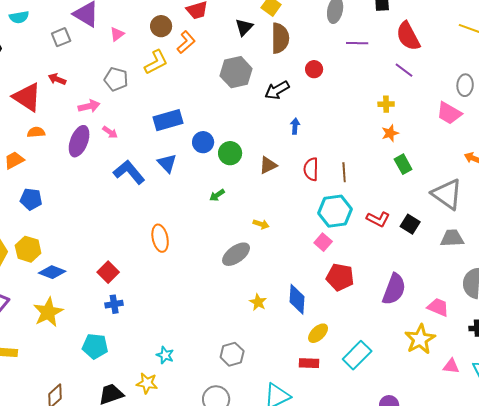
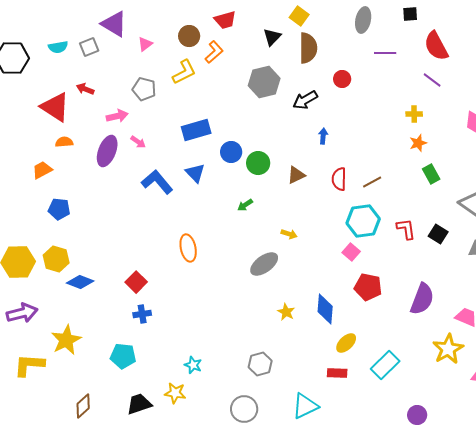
cyan semicircle: (19, 17) -> (58, 47), moved
brown line: (344, 172) -> (372, 182), turned 66
red L-shape: (378, 219) -> (406, 229), turned -125
yellow star: (48, 312) -> (66, 340), moved

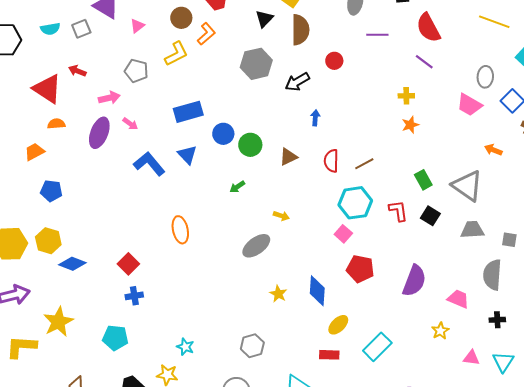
green rectangle: (431, 174) -> (423, 180), moved
yellow star: (448, 349) -> (440, 331), size x0.6

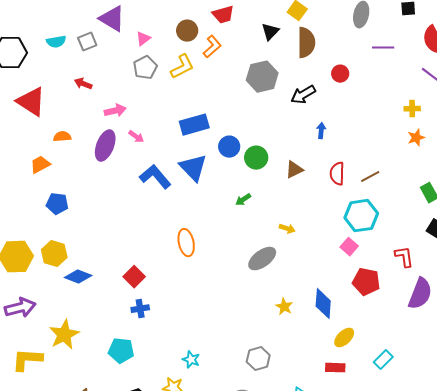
gray pentagon: (136, 71) -> (145, 68), moved, turned 30
red triangle: (47, 89) -> (31, 102), moved
blue triangle: (187, 155) -> (193, 168), size x1.4
red L-shape: (398, 211) -> (404, 257), moved
cyan rectangle: (377, 347) -> (383, 360), size x0.7

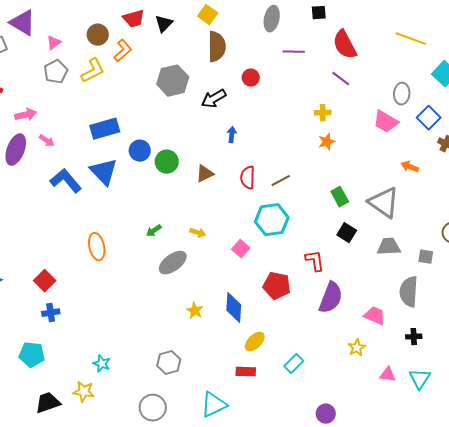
black triangle: (270, 32) -> (164, 24), moved
green arrow: (243, 200) -> (154, 231), moved
pink square: (349, 247) -> (241, 249), moved

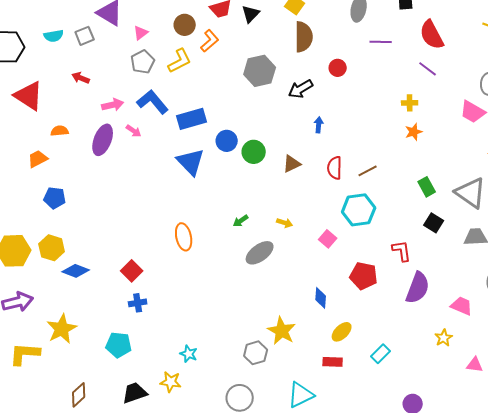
blue L-shape: (66, 181) -> (153, 102), moved
blue diamond: (234, 308) -> (321, 298), size x0.7
yellow star: (195, 311) -> (282, 331), moved, size x1.6

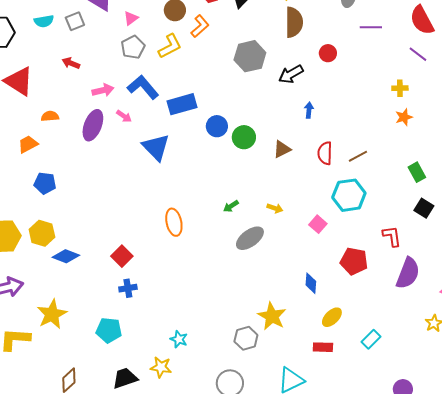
blue triangle: (191, 162) -> (156, 147), moved

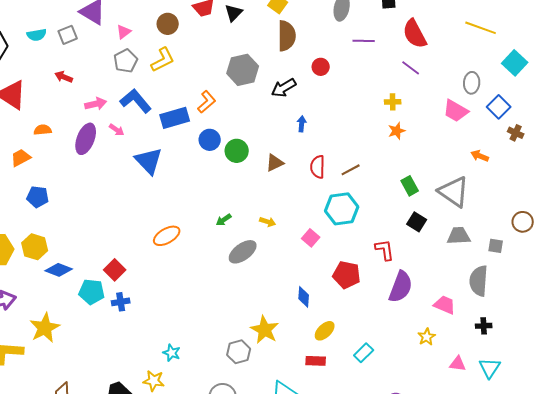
orange L-shape: (200, 26) -> (207, 102), moved
orange ellipse: (174, 222) -> (167, 236), turned 72
cyan pentagon: (109, 330) -> (92, 292), moved

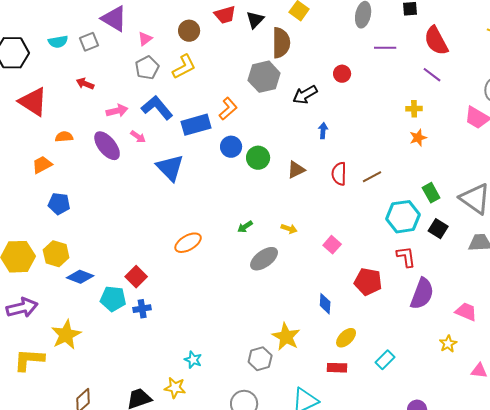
brown semicircle: (287, 36) -> (281, 43), moved
purple ellipse: (86, 139) -> (107, 146), turned -60
cyan hexagon: (342, 209) -> (403, 217), moved

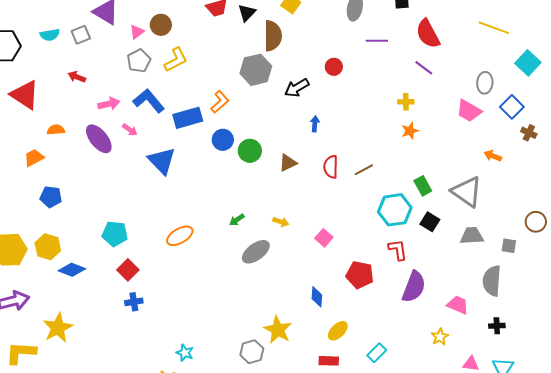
brown circle: (189, 31) -> (161, 25), moved
cyan pentagon: (113, 299) -> (115, 234), moved

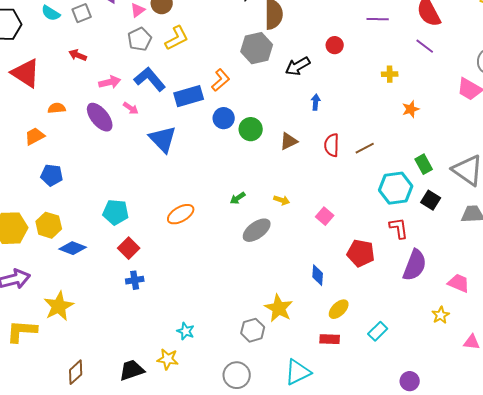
cyan semicircle: (50, 35) -> (51, 13), turned 42
yellow cross: (406, 102) -> (390, 74), moved

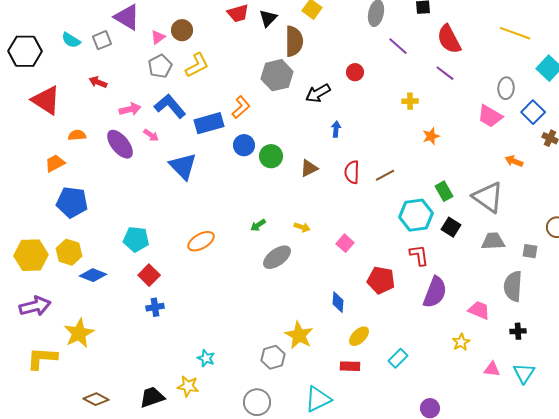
purple line: (378, 19) -> (398, 46), turned 40
blue pentagon: (52, 175) -> (72, 202), size x1.4
brown diamond: (76, 372) -> (96, 399), turned 70

